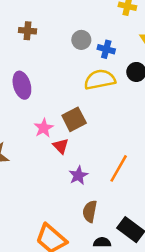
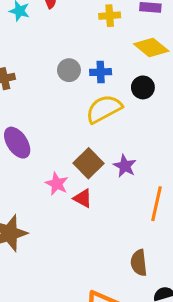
purple star: (78, 175) -> (125, 166), moved

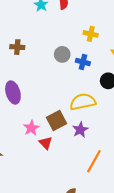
yellow cross: (110, 16) -> (91, 34), moved
yellow semicircle: (104, 109) -> (83, 102), moved

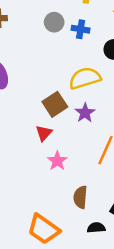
pink star: (31, 128) -> (57, 161), moved
red triangle: (46, 143) -> (44, 133), turned 32

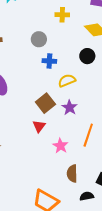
blue cross: (81, 29) -> (49, 61), moved
yellow semicircle: (85, 78) -> (67, 81), size x0.7
pink star: (57, 161) -> (60, 146), moved

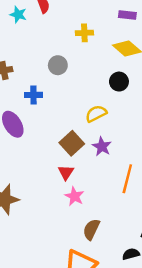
blue cross: (49, 61) -> (33, 95), moved
pink star: (60, 146) -> (74, 196), moved
brown semicircle: (72, 173) -> (91, 229), moved, turned 30

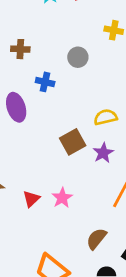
red triangle: (66, 172) -> (31, 199), moved
brown semicircle: (91, 229) -> (96, 239), moved

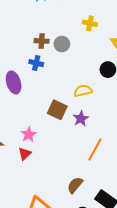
brown cross: (20, 49) -> (42, 41), moved
brown square: (73, 142) -> (57, 110), turned -36
pink star: (62, 198) -> (29, 135), moved

